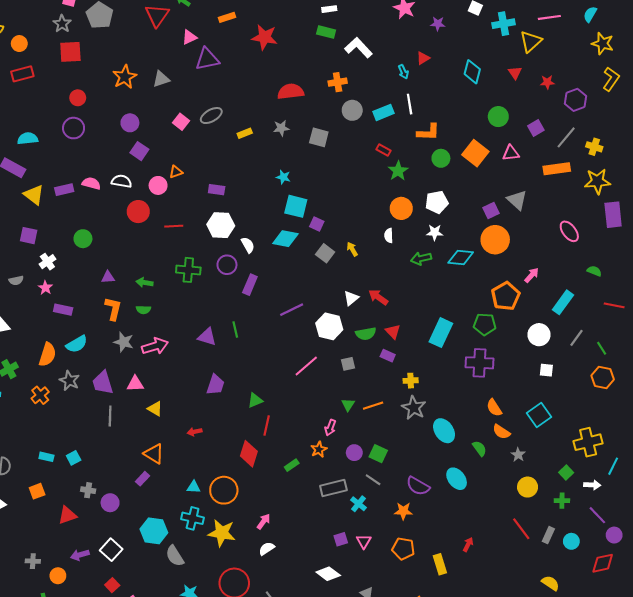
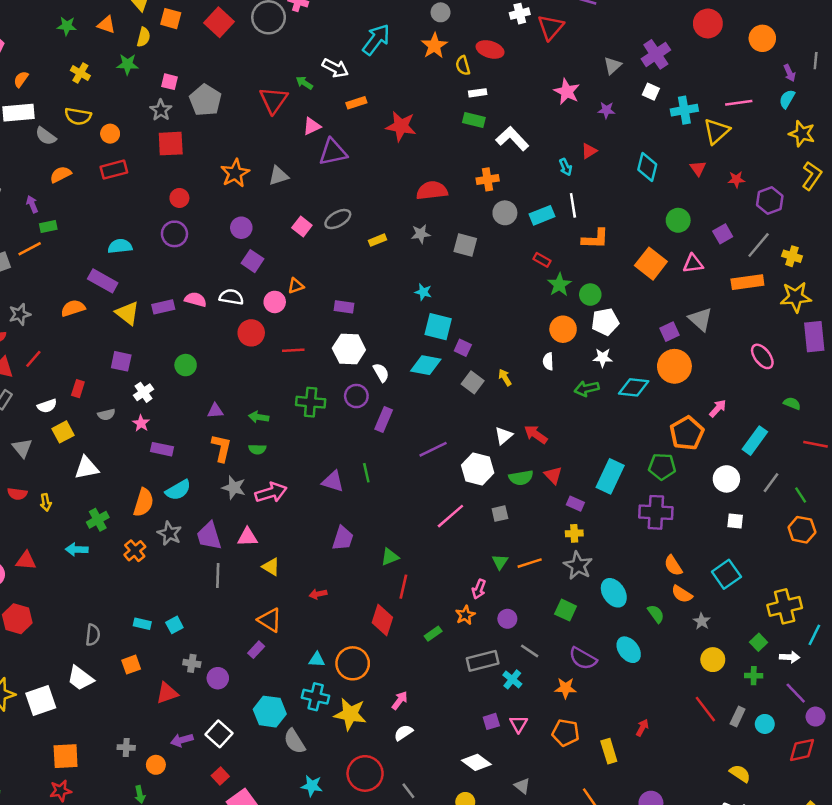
green circle: (441, 158) -> (590, 295), moved
purple rectangle: (388, 356) -> (575, 504), moved
green square: (378, 454) -> (566, 610), moved

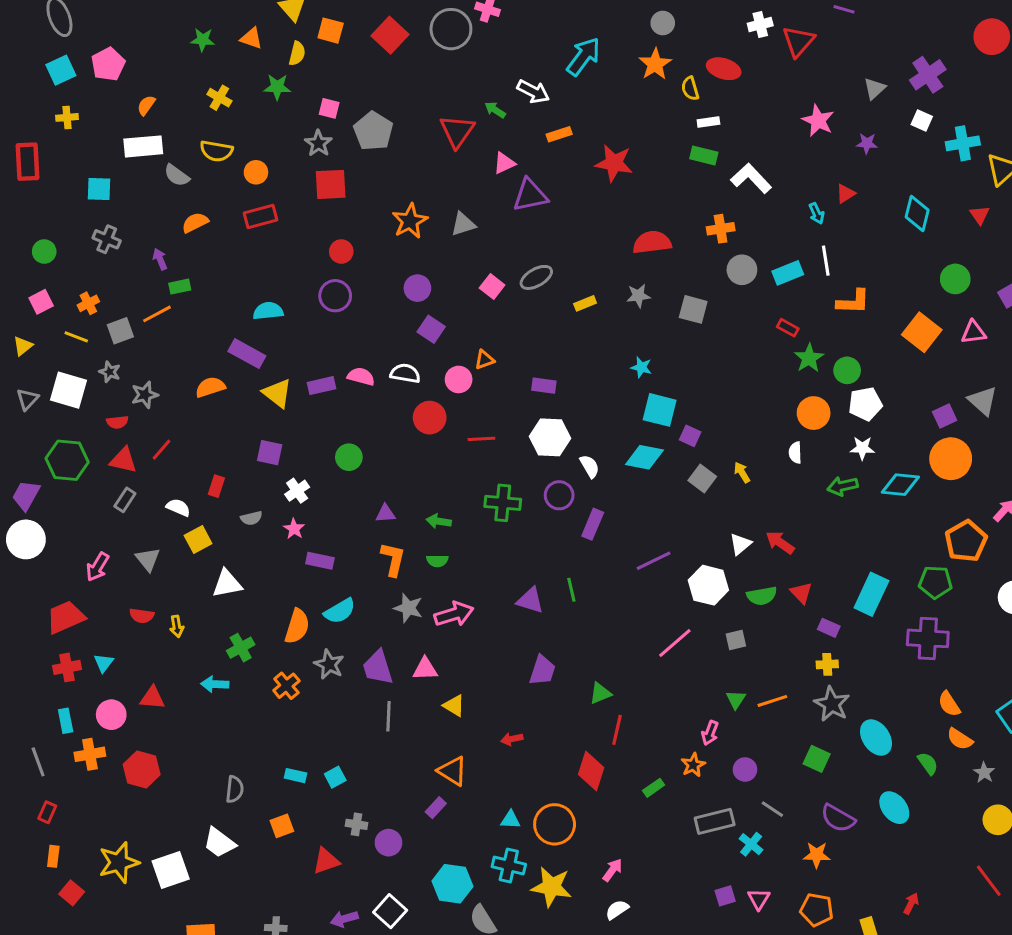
white semicircle: (47, 406) -> (178, 507), turned -138

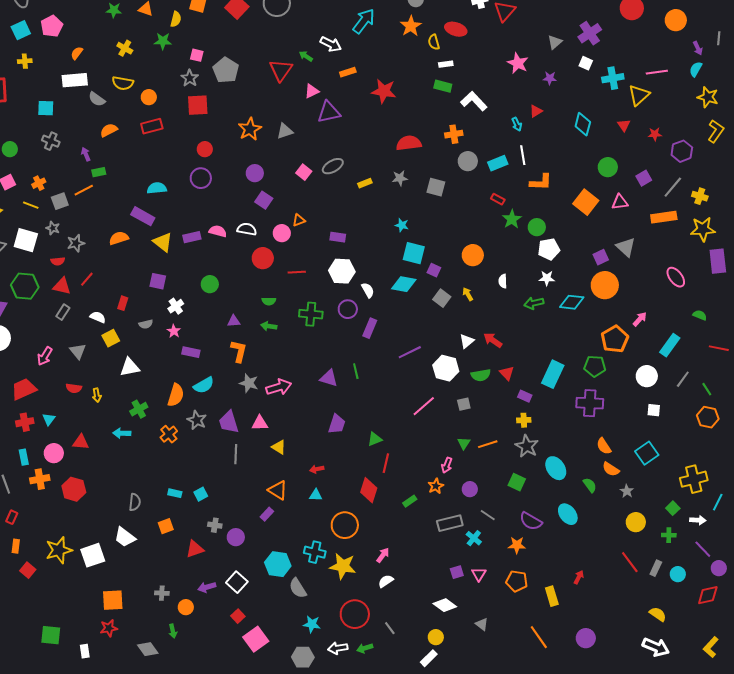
orange circle: (814, 413) -> (473, 255), moved
green semicircle: (437, 561) -> (269, 301), moved
cyan triangle: (510, 820) -> (316, 495), moved

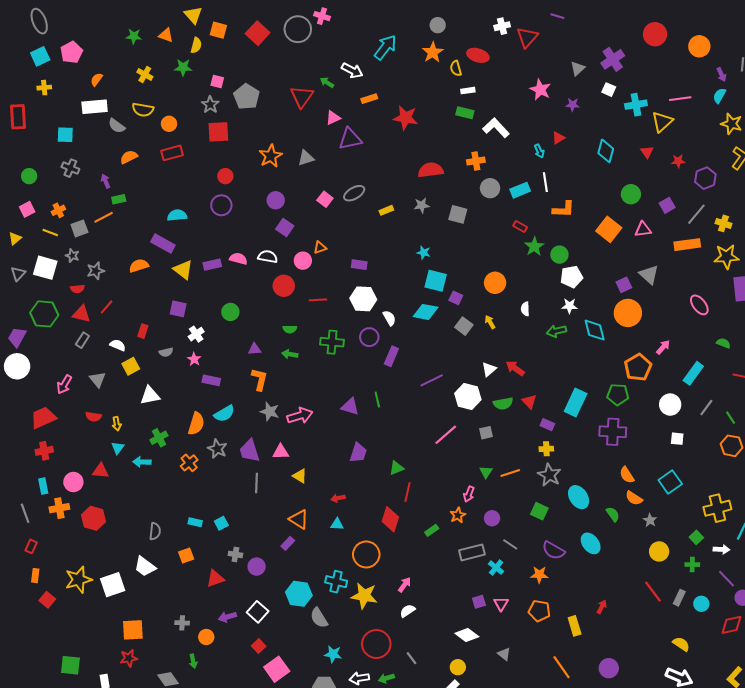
cyan diamond: (572, 302) -> (595, 330), turned 70
cyan triangle: (49, 419) -> (118, 448), moved

